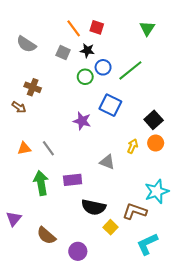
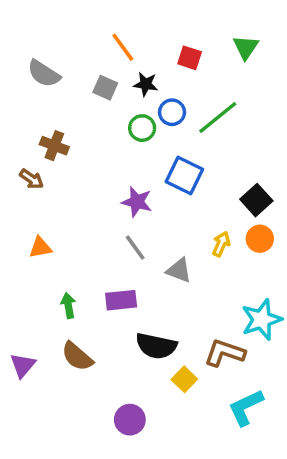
red square: (97, 27) -> (190, 58), moved
gray line: (48, 148) -> (135, 248), moved
green arrow: (41, 183) -> (68, 305), size x0.6
brown semicircle: (46, 236) -> (77, 356), moved

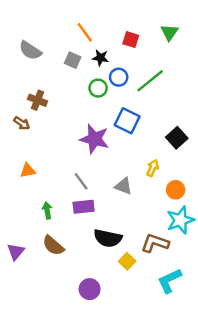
purple star: (137, 202) -> (94, 139), size x1.4
orange circle: (260, 239) -> (176, 190), moved
gray line: (135, 248) -> (81, 181), moved

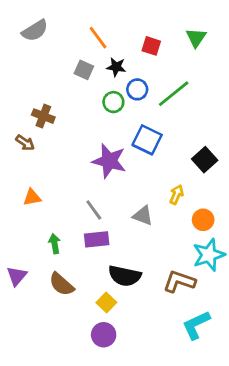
gray semicircle: (30, 51) -> (35, 31), moved, turned -65
purple triangle: (16, 252) -> (17, 276), moved
yellow square: (127, 261) -> (106, 303), moved

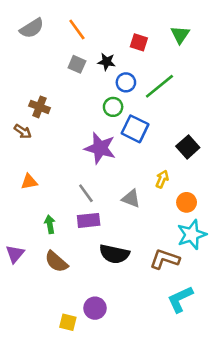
orange line: (98, 38) -> (77, 30), moved
green circle: (113, 102) -> (113, 107), moved
yellow square: (106, 303) -> (68, 322), moved, turned -30

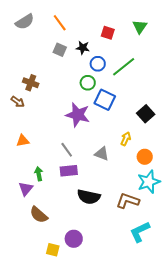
purple triangle: (15, 254) -> (26, 189), moved
brown semicircle: (56, 262) -> (39, 215), moved

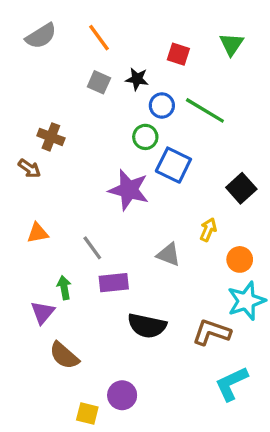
green line: (124, 67) -> (205, 110), turned 70
gray line: (67, 150) -> (92, 248), moved

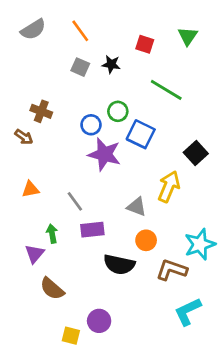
blue circle: (162, 105) -> (91, 125), moved
yellow arrow: (208, 230) -> (169, 187), size x1.6
orange circle: (240, 259) -> (146, 240), moved

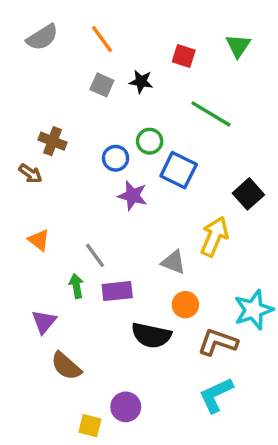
purple star: (104, 154) -> (133, 196), size x0.7
orange triangle: (31, 189) -> (39, 240), turned 48
green arrow: (52, 234) -> (76, 286), moved
cyan L-shape: (188, 311) -> (216, 395), moved

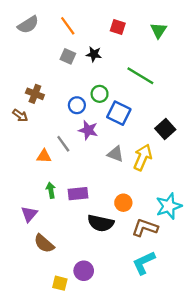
red square: (184, 56) -> (118, 27), moved
orange triangle: (39, 240) -> (44, 156), moved, turned -35
gray line: (95, 255) -> (63, 144), moved
gray triangle: (173, 262) -> (115, 154), moved

